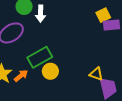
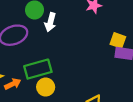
yellow square: (103, 15) -> (118, 40), turned 32

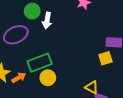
yellow square: (118, 40) -> (105, 58), moved, turned -32

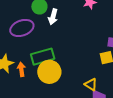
orange arrow: (19, 78) -> (21, 69), turned -72
yellow circle: (48, 78) -> (49, 72), size x1.5

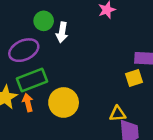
green rectangle: (43, 57) -> (32, 80), moved
yellow triangle: (91, 84) -> (118, 114), turned -32

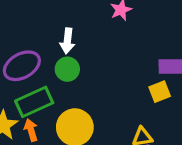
green circle: (44, 21) -> (67, 69), moved

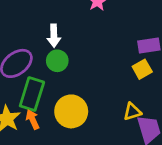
green rectangle: (34, 102) -> (32, 94), turned -40

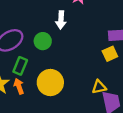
white arrow: (54, 36) -> (61, 20), moved
green rectangle: (32, 94) -> (20, 66), size x0.7

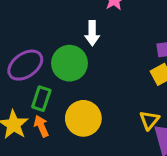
green circle: (43, 41) -> (69, 63), size x1.5
yellow triangle: (99, 87) -> (149, 120), turned -35

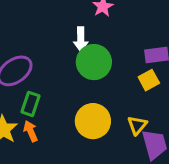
green circle: (69, 63) -> (94, 62), moved
yellow circle: (83, 118) -> (93, 121), moved

